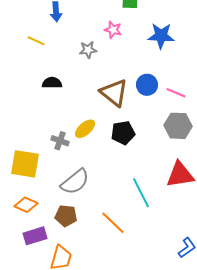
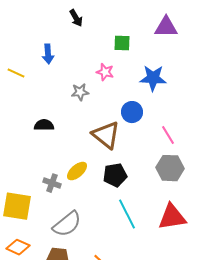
yellow line: (36, 41) -> (16, 73), moved
blue circle: (147, 85) -> (132, 112), moved
pink line: (176, 93) -> (168, 135), turned 36
cyan line: (141, 193) -> (127, 214), moved

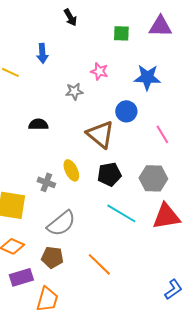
green square: (122, 43) -> (121, 33), moved
gray hexagon: (170, 168) -> (153, 178), moved
yellow ellipse: (77, 171) -> (71, 170), turned -75
cyan line: (127, 214) -> (121, 213), turned -32

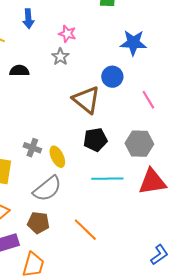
pink star: (99, 71) -> (67, 34), moved
gray star: (74, 91) -> (60, 57), turned -30
black semicircle: (38, 124) -> (19, 71), moved
yellow ellipse: (71, 170) -> (57, 157), moved
cyan line: (121, 213) -> (107, 179), turned -32

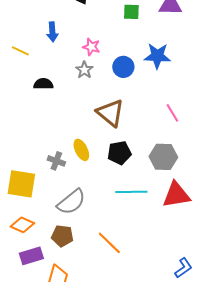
blue circle: (112, 77) -> (123, 67), moved
yellow ellipse: (57, 157) -> (81, 150), moved

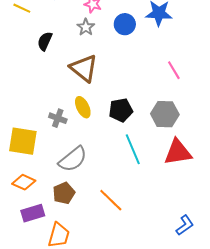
black semicircle: (43, 84) -> (45, 41), turned -66
brown triangle: (110, 113) -> (84, 68), moved
cyan line: (131, 192) -> (133, 149), turned 68
brown pentagon: (62, 236) -> (64, 193), turned -30

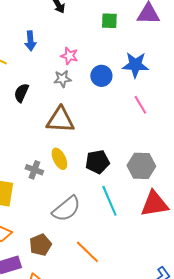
gray star: (86, 27) -> (62, 79), turned 30
brown triangle: (84, 68) -> (60, 120), turned -36
pink line: (174, 70) -> (140, 105), moved
gray semicircle: (73, 159) -> (66, 209), moved

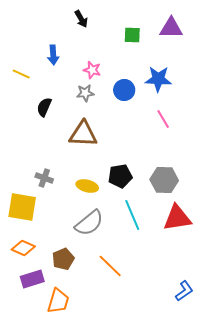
yellow ellipse: (59, 159) -> (87, 186), moved, turned -50
gray cross: (34, 170) -> (44, 178), moved

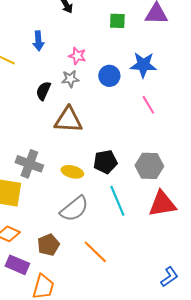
black semicircle: (44, 107) -> (43, 91), moved
gray cross: (44, 178) -> (29, 164), size x1.5
purple rectangle: (32, 279) -> (17, 265), turned 40

